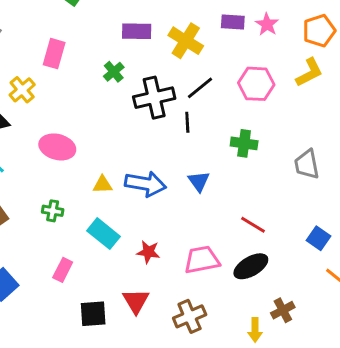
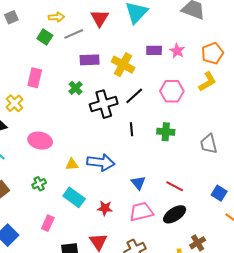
black line: (187, 122) -> (131, 129), moved
blue triangle: (199, 181) -> (138, 183), moved
green cross: (53, 211) -> (39, 184), turned -32

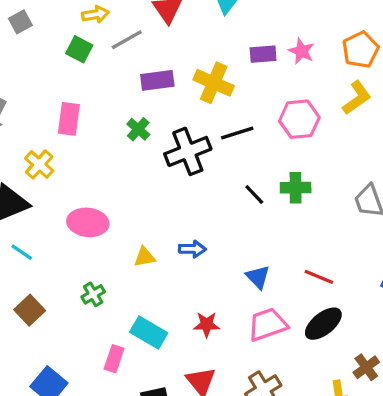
black line: (134, 96) -> (237, 133), turned 30
black line: (131, 129) -> (254, 195), moved, turned -32
blue arrow: (101, 162) -> (192, 249), size x0.6
cyan rectangle: (74, 197) -> (149, 333), moved

